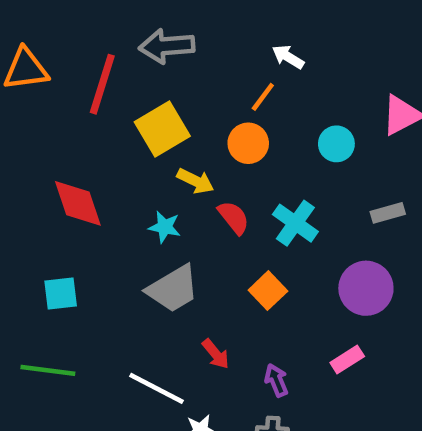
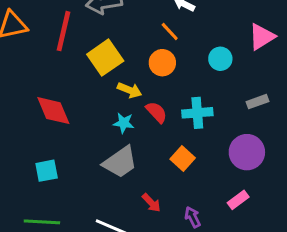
orange line: (263, 97) -> (170, 31), turned -75
cyan cross: (295, 223) -> (197, 113), turned -36
cyan star: (165, 227) -> (124, 123), moved

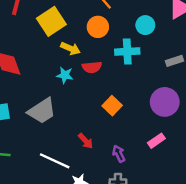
red semicircle: (156, 112) -> (92, 67), turned 126
cyan cross: (197, 113) -> (127, 52), moved
gray trapezoid: (120, 162) -> (42, 111), moved

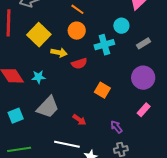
cyan circle: (145, 25) -> (121, 26), moved
cyan star: (65, 75) -> (39, 77), moved
red arrow: (86, 141) -> (79, 120), moved

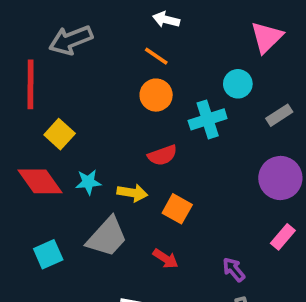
yellow square: (39, 35) -> (60, 134), moved, size x0.7
yellow arrow: (59, 53) -> (132, 193), moved
orange square: (102, 90) -> (177, 209), moved

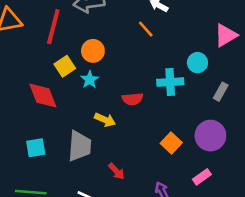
orange circle: (156, 95) -> (93, 51), moved
gray rectangle: (279, 115) -> (221, 92), turned -42
cyan star: (88, 182) -> (90, 80), moved, turned 30
orange square: (177, 209) -> (171, 143), moved
gray trapezoid: (107, 237) -> (80, 146), turned -52

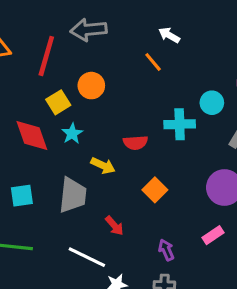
cyan star: (90, 80) -> (72, 134), moved
orange square: (171, 143) -> (155, 190), moved

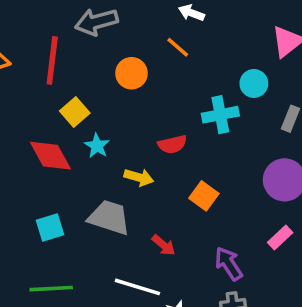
orange circle: (91, 86) -> (131, 73), moved
gray trapezoid: (73, 195) -> (109, 217), turned -69
purple arrow: (166, 250) -> (229, 264), size x1.4

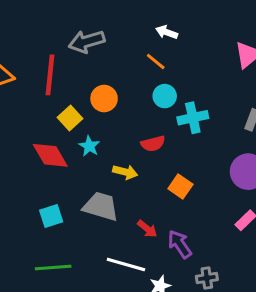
orange circle: (131, 73) -> (104, 98), moved
cyan circle: (254, 83) -> (165, 96), moved
purple arrow: (229, 264) -> (180, 244), moved

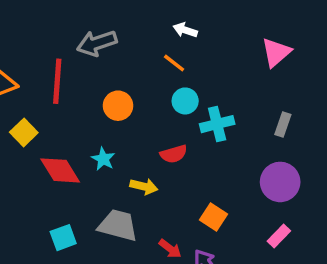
yellow square: (70, 118) -> (24, 132), moved
orange square: (180, 186) -> (213, 217), moved

